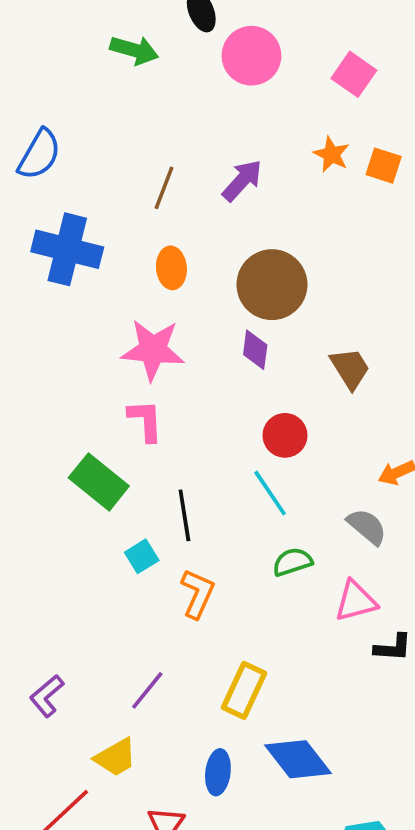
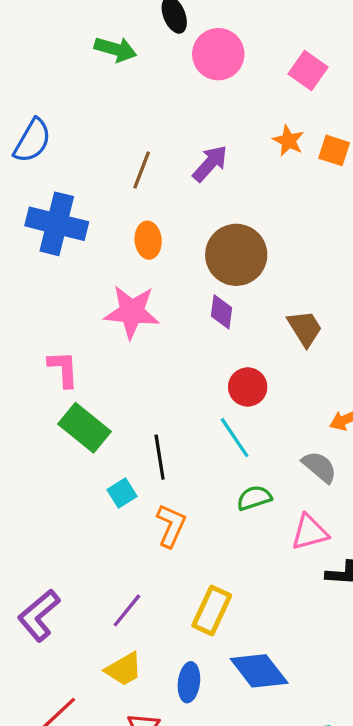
pink L-shape: (145, 420) -> (63, 369), moved
purple L-shape: (47, 696) -> (39, 615), size x1.4
yellow trapezoid: (116, 757) -> (124, 669), moved

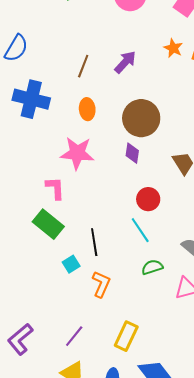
pink L-shape: (63, 369) -> (55, 188), moved

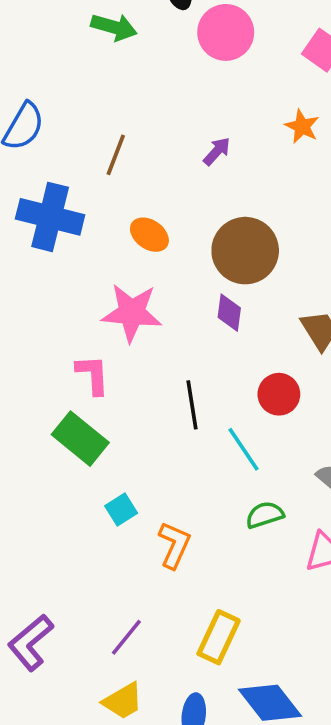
purple arrow: (125, 62) -> (217, 151), size x0.7
brown line: (83, 66) -> (116, 155), moved
orange ellipse: (87, 109) -> (149, 235), turned -50
red circle: (148, 199) -> (279, 394), moved
black line: (94, 242) -> (192, 405), moved

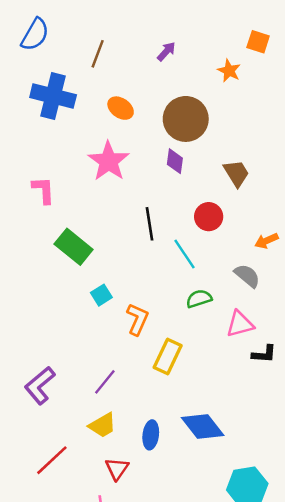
orange star: (302, 126) -> (229, 71), moved
pink star: (132, 313) -> (109, 161), turned 30
pink L-shape: (93, 375) -> (43, 190), moved
yellow rectangle: (219, 637) -> (168, 357), moved

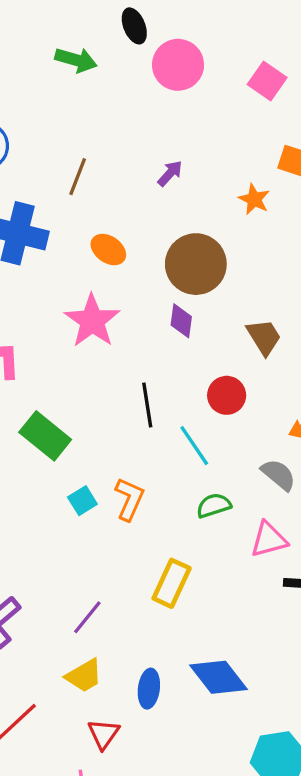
orange L-shape: (137, 319) -> (129, 499), moved

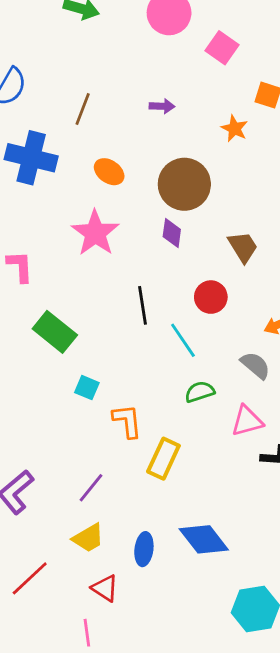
pink square: (267, 81) -> (222, 48), moved
purple arrow: (170, 173) -> (162, 106), turned 50
orange L-shape: (129, 499) -> (127, 421), moved, turned -30
cyan square: (82, 501) -> (87, 388), turned -35
red triangle: (103, 734) -> (105, 588), turned -32

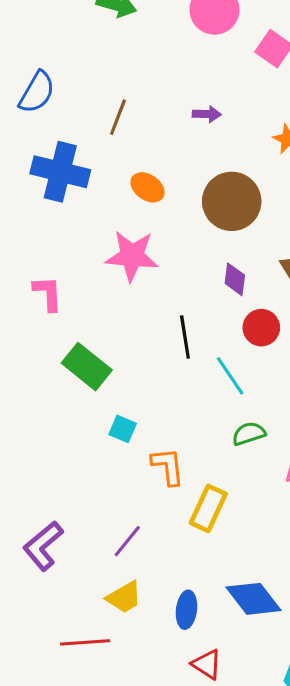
pink star: (95, 233) -> (132, 256), turned -30
purple diamond: (172, 233) -> (235, 279), moved
red line: (30, 578) -> (85, 642), moved, turned 39
red triangle: (105, 588) -> (207, 664), moved

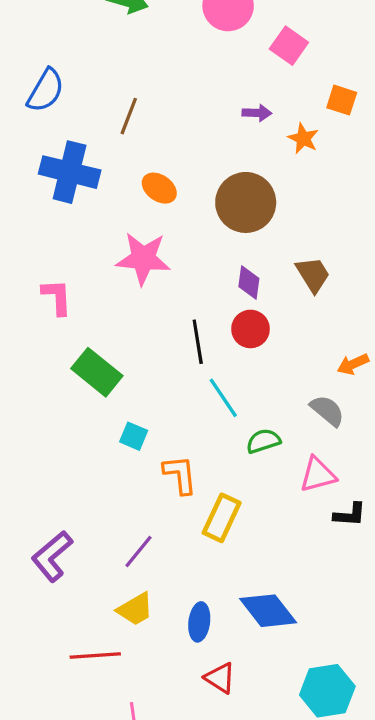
purple arrow: (207, 114) -> (257, 113), moved
red circle: (261, 328) -> (250, 329), moved
cyan line: (230, 376) -> (223, 398), moved

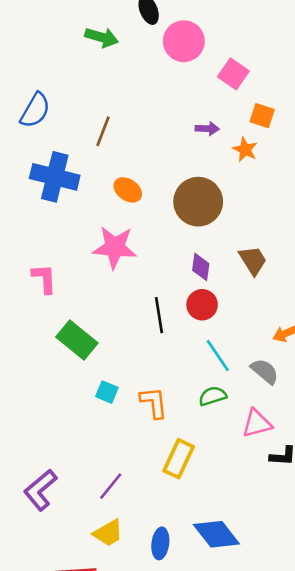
orange square: (342, 100) -> (262, 116), moved
cyan line: (223, 398) -> (218, 356), moved
orange L-shape: (180, 475) -> (154, 403), moved

